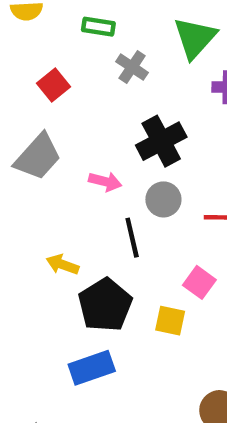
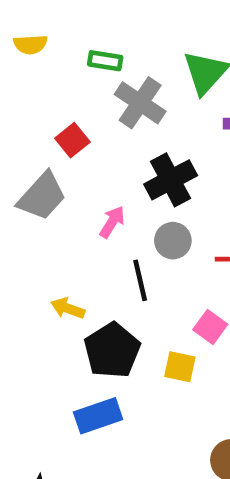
gray cross: (132, 67) -> (140, 103), size x1.5
red square: (53, 85) -> (72, 140), moved
pink arrow: (105, 181) -> (112, 222), turned -72

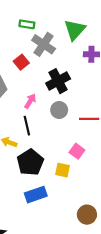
red square: (72, 140) -> (21, 62), moved
black line: (140, 280) -> (27, 126), moved
blue rectangle: (98, 416) -> (36, 195), moved

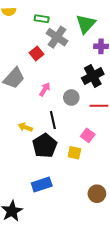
black cross: (58, 81) -> (93, 76), moved
black line: (27, 126) -> (53, 120), moved
blue rectangle: (36, 195) -> (42, 184), moved

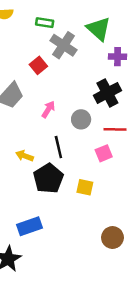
green triangle: (86, 24) -> (99, 29), turned -30
pink square: (88, 135) -> (104, 153), moved, turned 32
blue rectangle: (42, 184) -> (30, 226), moved

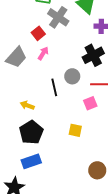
pink arrow: (48, 109) -> (43, 53), moved
black line: (58, 147) -> (54, 87), moved
black pentagon: (48, 178) -> (31, 132), moved

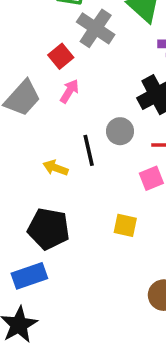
yellow arrow: (27, 105) -> (56, 168), moved
black pentagon: (31, 132) -> (49, 229), turned -30
blue rectangle: (31, 161) -> (29, 276), moved

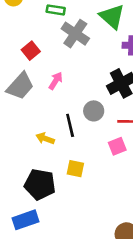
red square: (61, 56) -> (31, 51), moved
yellow square: (125, 225) -> (75, 169), moved

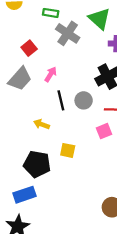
black line: (70, 125) -> (61, 100), moved

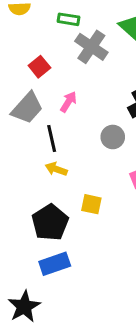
black line: (61, 100) -> (52, 138), moved
black pentagon: (37, 164) -> (50, 223), turned 30
blue rectangle: (25, 195) -> (55, 264), moved

